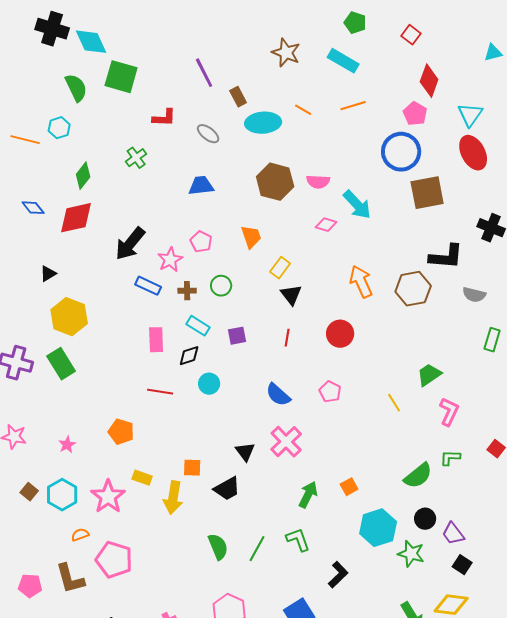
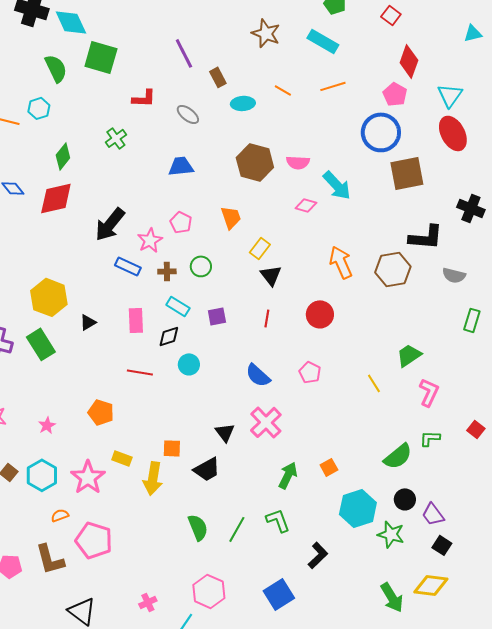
cyan ellipse: (263, 123) -> (243, 103), size x0.7
black triangle: (48, 274) -> (88, 322), moved

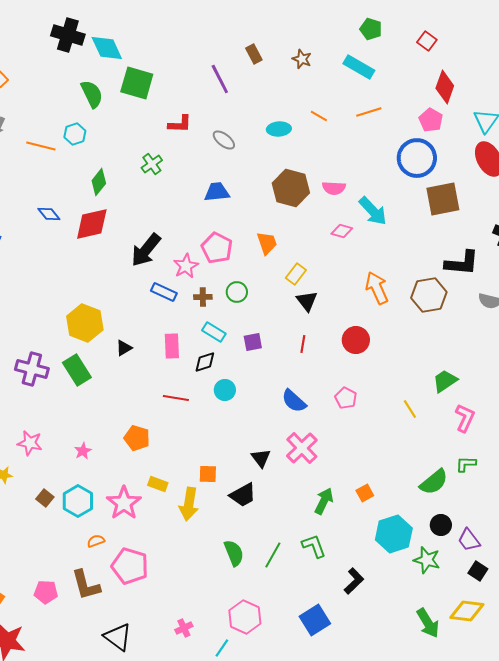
brown star: (266, 33) -> (302, 59), size x0.7
brown rectangle: (218, 77) -> (254, 54), moved
pink pentagon: (181, 222) -> (217, 248), size x1.4

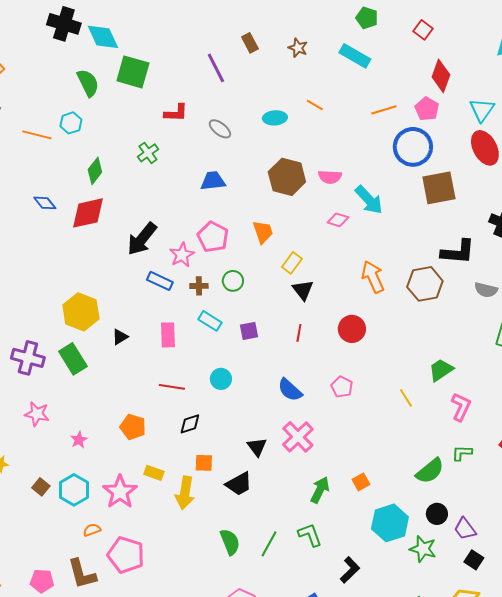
orange line: (369, 112) -> (384, 110), moved
black diamond: (205, 362) -> (190, 424), moved
pink star: (30, 443) -> (37, 414), moved

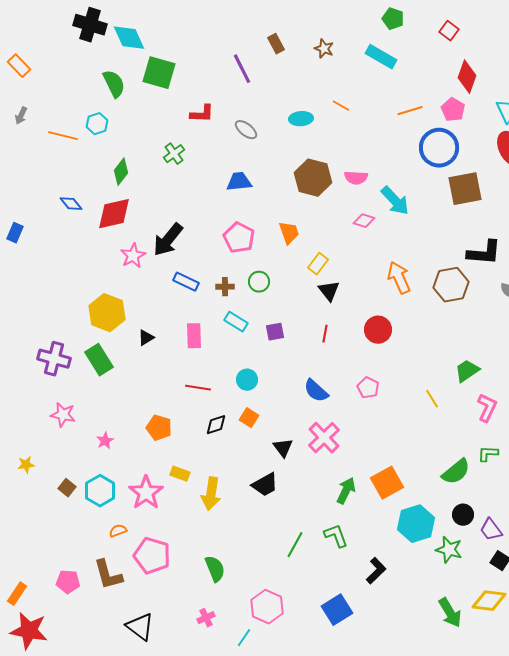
pink star: (182, 255) -> (133, 256), moved
orange square: (204, 463) -> (249, 418), moved, turned 30
orange square: (361, 482) -> (387, 483), size x1.8
green semicircle: (230, 542) -> (215, 569), moved

